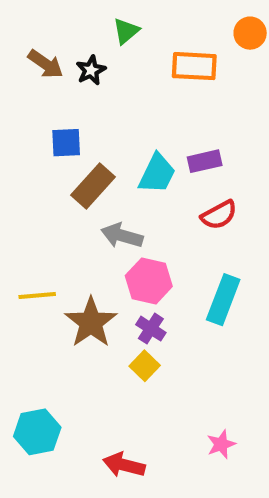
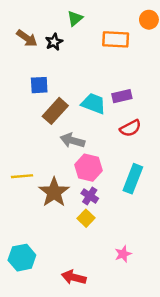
cyan trapezoid: (157, 174) -> (93, 104), turned -95
pink star: (221, 444) -> (123, 254), moved

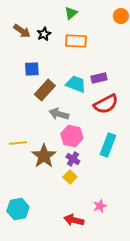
green triangle: (75, 18) -> (71, 13), moved
orange rectangle: (116, 39) -> (76, 41), moved
red semicircle: (130, 128) -> (106, 104), size x1.4
red arrow: (74, 277) -> (74, 220), moved

